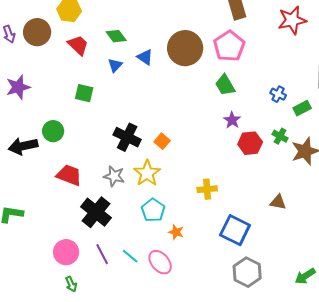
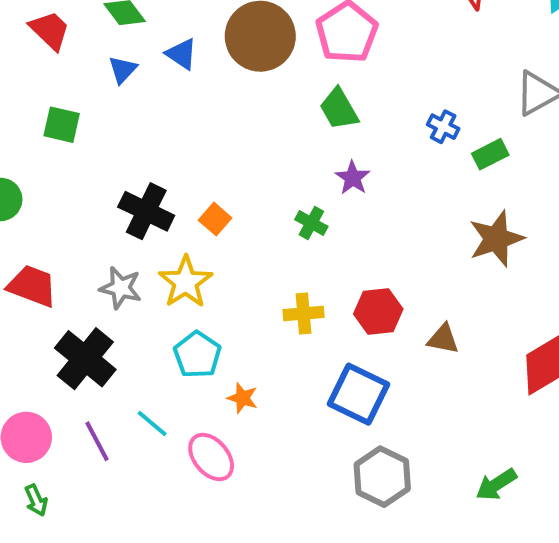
green cross: (280, 136) -> (311, 223), moved
red hexagon: (250, 143) -> (378, 311), moved
cyan line: (130, 256) -> (152, 424), moved

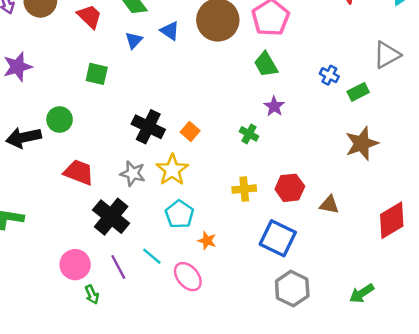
green arrow: (36, 500) -> (92, 295), moved

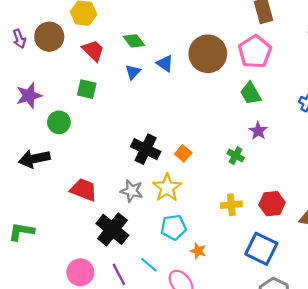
green square: (97, 74) -> (87, 89), moved
green circle: (60, 119) -> (59, 122), moved
cyan pentagon: (179, 214) -> (174, 227), turned 30

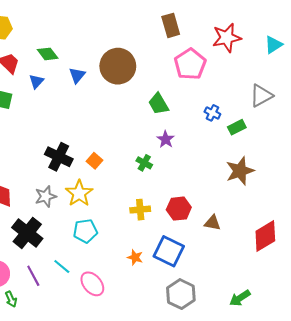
pink pentagon: (255, 52) -> (190, 64), moved
blue triangle: (165, 63) -> (77, 75), turned 36
blue triangle: (133, 72) -> (36, 81), moved
gray star: (132, 191) -> (46, 196), turned -30
orange star: (198, 251) -> (135, 257), moved

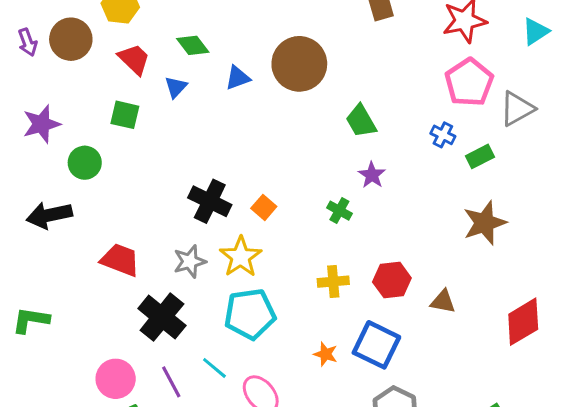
pink pentagon: (190, 64) -> (469, 82), moved
blue triangle: (77, 75) -> (238, 78), turned 30
cyan pentagon: (85, 231) -> (250, 314), size x1.4

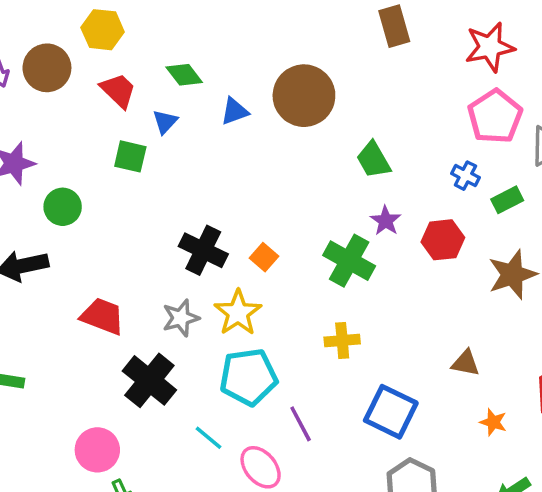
green square: (125, 115) -> (130, 156), moved
green cross: (339, 211) -> (349, 261), size x1.8
red hexagon: (392, 280) -> (443, 240), moved
orange star: (326, 354) -> (493, 422), moved
purple line: (171, 382) -> (301, 424), moved

